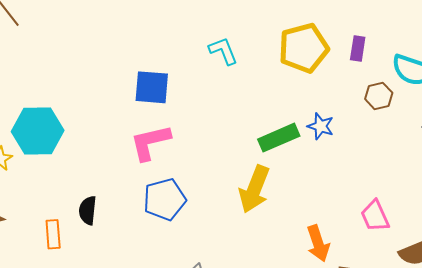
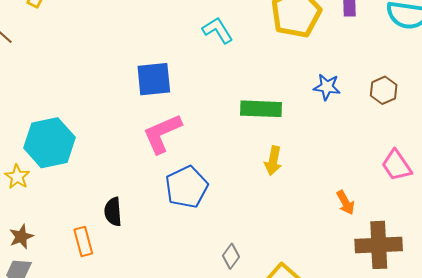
brown hexagon: (379, 96) -> (384, 90), moved
green rectangle: (279, 138) -> (261, 109), moved, turned 36
yellow arrow: (254, 189) -> (273, 161), size x0.6
orange arrow: (318, 243) -> (346, 203), size x0.7

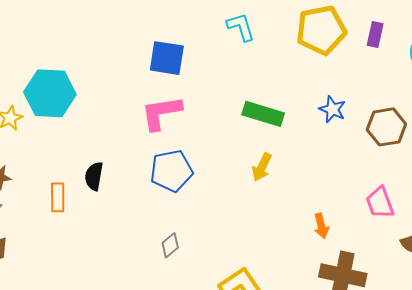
brown hexagon: (384, 90) -> (386, 127), size x1.4
gray diamond: (231, 256) -> (170, 245), moved

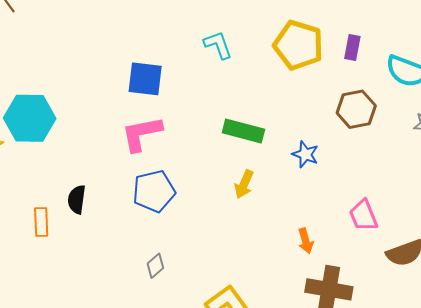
yellow pentagon: (321, 30) -> (298, 45), turned 30
blue star: (332, 109) -> (305, 154), moved
brown hexagon: (386, 127) -> (356, 109), moved

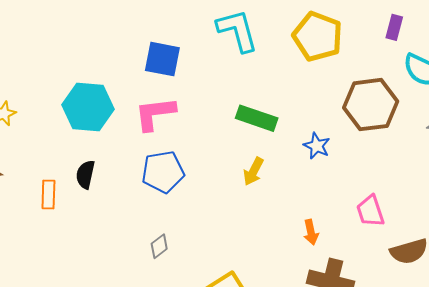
cyan L-shape: (218, 45) -> (237, 31), size x1.5
purple rectangle: (352, 48) -> (394, 27), moved
brown hexagon: (356, 109) -> (371, 105), size x1.4
cyan hexagon: (30, 118) -> (88, 107), moved

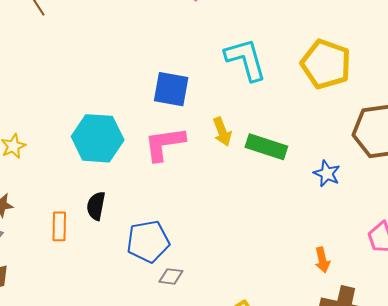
yellow arrow: (253, 171) -> (222, 132), moved, turned -48
blue pentagon: (163, 172) -> (148, 241), moved
gray diamond: (159, 246) -> (171, 276), turned 45

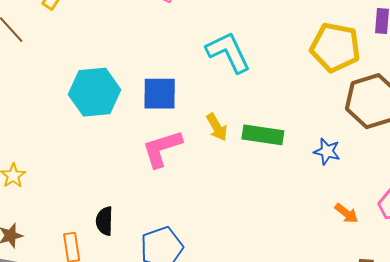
yellow pentagon: (326, 64) -> (335, 47), moved
cyan hexagon: (98, 138) -> (95, 92), moved
orange arrow: (322, 260) -> (346, 213), moved, turned -30

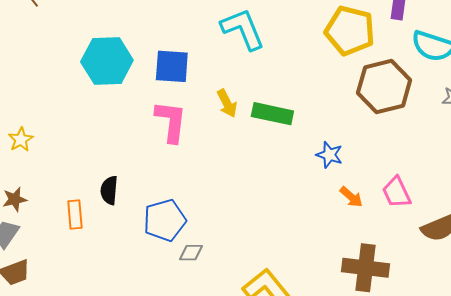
pink L-shape: (162, 149) -> (171, 121), turned 111
blue star: (327, 151) -> (329, 155), moved

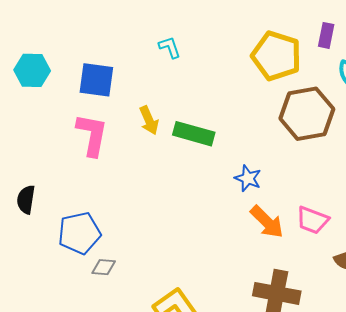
cyan L-shape: (243, 29) -> (170, 47), size x0.5
cyan hexagon: (107, 61) -> (32, 70), size x0.7
pink trapezoid: (396, 192) -> (312, 220), turned -48
orange arrow: (351, 197) -> (267, 222), size x1.5

